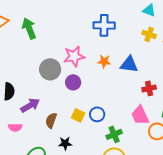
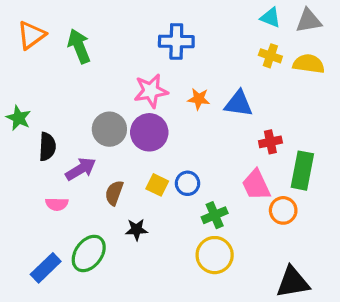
blue cross: (104, 25) -> (176, 41), moved
gray circle: (50, 69) -> (109, 129), moved
purple circle: (73, 82) -> (149, 132), size x1.5

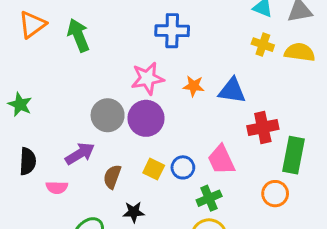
red cross: (270, 142) -> (263, 128), size x1.4
black semicircle: (47, 147) -> (28, 161), moved
pink trapezoid: (256, 185) -> (221, 160), moved

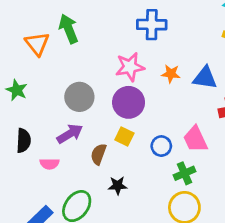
orange triangle: (32, 25) -> (37, 44), moved, turned -32
gray circle: (108, 115) -> (79, 97), moved
yellow square: (154, 169) -> (124, 136), moved

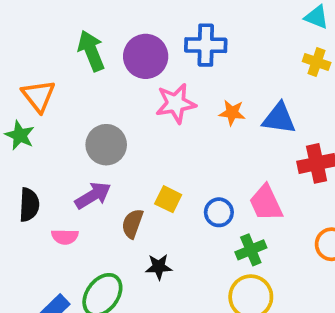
orange triangle: (37, 44) -> (39, 96), moved
purple circle: (129, 102) -> (146, 56), moved

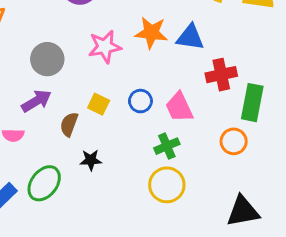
pink star: (176, 103) -> (105, 47), moved
orange star: (232, 113) -> (151, 33), size x1.5
blue circle: (219, 212) -> (140, 101), moved

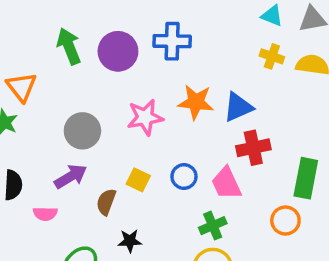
blue triangle: (190, 37) -> (238, 107), turned -32
red cross: (221, 75) -> (253, 148), moved

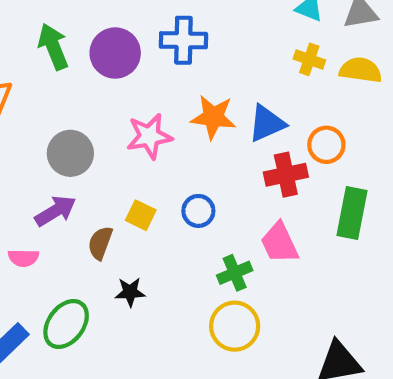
pink trapezoid: (226, 183) -> (279, 243), moved
orange circle: (285, 221) -> (326, 145), moved

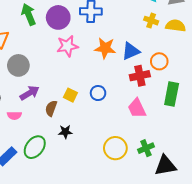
pink star: (149, 136) -> (67, 46), moved
gray circle: (70, 153) -> (18, 65), moved
green cross: (235, 273) -> (146, 148), moved

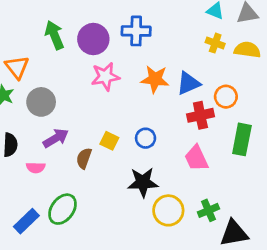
black star: (65, 132) -> (143, 182), moved, size x1.6

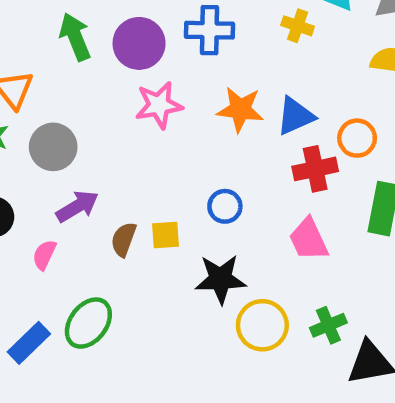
yellow cross: (215, 43) -> (298, 26), moved
yellow square: (109, 141) -> (165, 235), moved, turned -30
pink semicircle: (36, 168) -> (44, 255), turned 114

